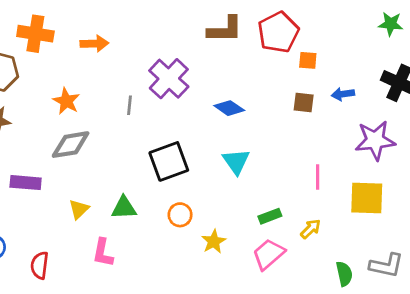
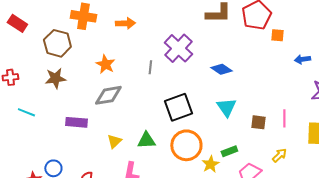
brown square: (304, 102) -> (258, 122), moved
orange circle: (180, 215) -> (186, 145), size x1.8
green rectangle: (270, 216) -> (229, 151), moved

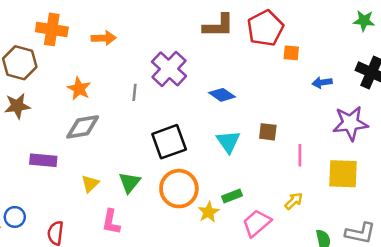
brown square: (258, 122) -> (268, 132), moved
green triangle: (146, 140) -> (130, 182), turned -48

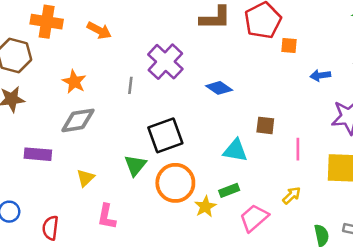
orange arrow: (104, 38) -> (99, 30), turned 30
cyan triangle: (228, 142) -> (235, 150), moved, turned -45
green triangle: (130, 182) -> (135, 165), moved

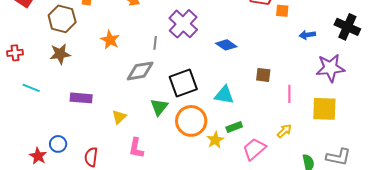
gray diamond: (78, 120) -> (140, 71), moved
cyan triangle: (235, 150) -> (224, 95), moved

